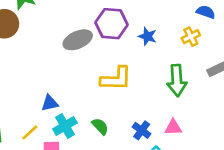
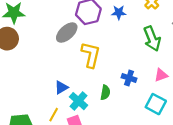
yellow L-shape: (116, 79) -> (91, 55), moved, turned -60
green semicircle: (100, 126) -> (105, 93), turned 72
blue cross: (142, 130) -> (129, 78), moved

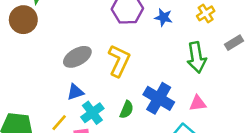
gray ellipse: (67, 33) -> (77, 57), moved
blue cross: (129, 78) -> (159, 98), size x1.6

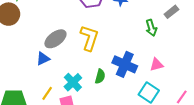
gray rectangle: (234, 43) -> (171, 12), moved
green arrow: (196, 57) -> (151, 28), size x0.7
blue triangle: (75, 92) -> (43, 59), moved

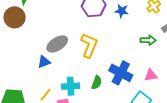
green arrow: (151, 28) -> (148, 40), turned -77
cyan cross: (73, 82) -> (71, 86), turned 36

